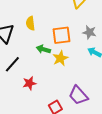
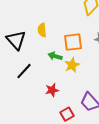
red star: (29, 83) -> (52, 90), moved

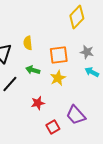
green arrow: (55, 56) -> (33, 70), moved

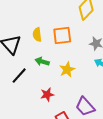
orange square: (59, 55) -> (62, 36), moved

